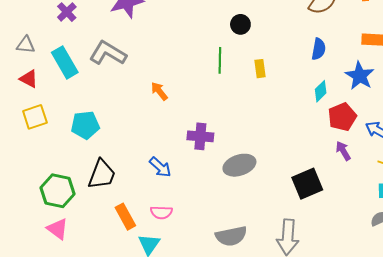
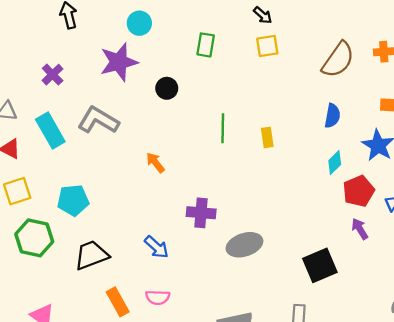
black circle: (240, 24) -> (167, 88), moved
black trapezoid: (102, 174) -> (91, 255), turned -132
green hexagon: (58, 191) -> (34, 238), moved

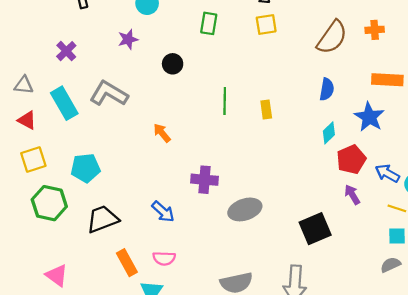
purple star: (119, 62) -> (128, 39), size x0.6

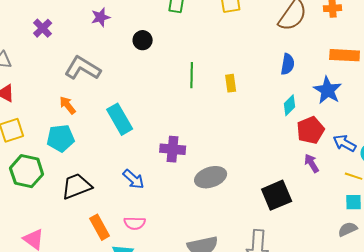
cyan rectangle: (64, 103) -> (120, 119), moved
orange arrow: (162, 133) -> (68, 105), moved

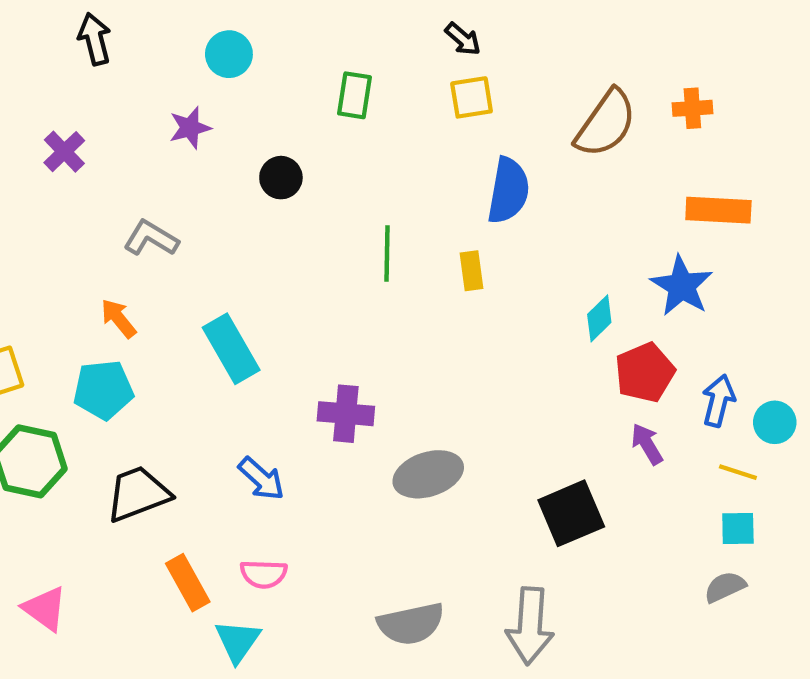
blue semicircle: (288, 64) -> (508, 191), moved, size x1.4
gray L-shape: (83, 68) -> (151, 238), size x0.7
blue arrow: (345, 143) -> (718, 401), turned 75

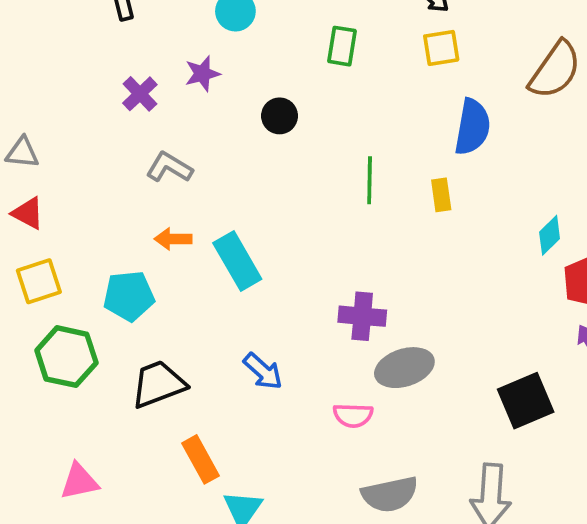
purple cross: (64, 152) -> (140, 94), moved
orange arrow: (118, 318) -> (173, 239), moved, turned -51
purple cross: (346, 414) -> (362, 316), moved
pink semicircle: (264, 574) -> (353, 415), moved
pink triangle: (45, 609) -> (79, 481), turned -48

